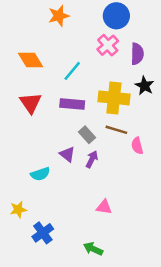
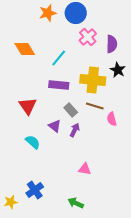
blue circle: (116, 16) -> (76, 13), moved
red triangle: (31, 103) -> (28, 106), moved
cyan semicircle: (40, 174) -> (33, 142), turned -119
yellow star: (18, 210) -> (11, 202), moved

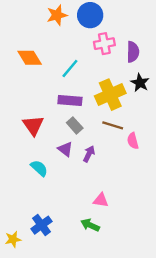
pink cross: (88, 37) -> (104, 44), turned 30
yellow cross: (93, 80) -> (110, 95), turned -30
gray rectangle: (71, 110) -> (75, 125), moved
green arrow: (76, 203) -> (90, 225), moved

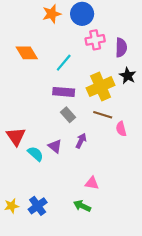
red triangle: (33, 125) -> (16, 136), moved
purple triangle: (65, 149) -> (55, 146), moved
yellow star: (13, 239) -> (12, 206), moved

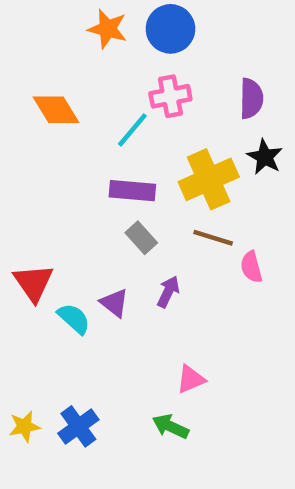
orange star: (52, 14) -> (108, 29), turned 30
pink cross: (95, 40) -> (170, 96), moved
pink triangle: (92, 183) -> (191, 379), turned -32

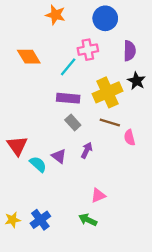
blue circle: (170, 29) -> (105, 18), moved

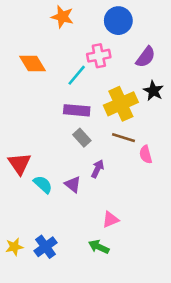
purple semicircle: (130, 51) -> (146, 57), turned 36
purple triangle: (59, 156) -> (73, 184), moved

